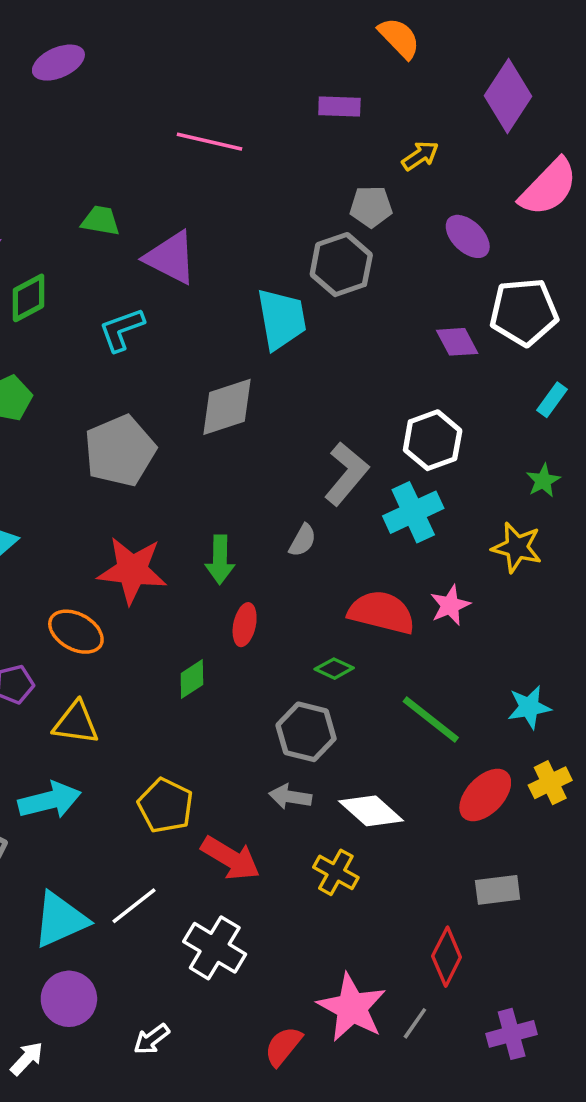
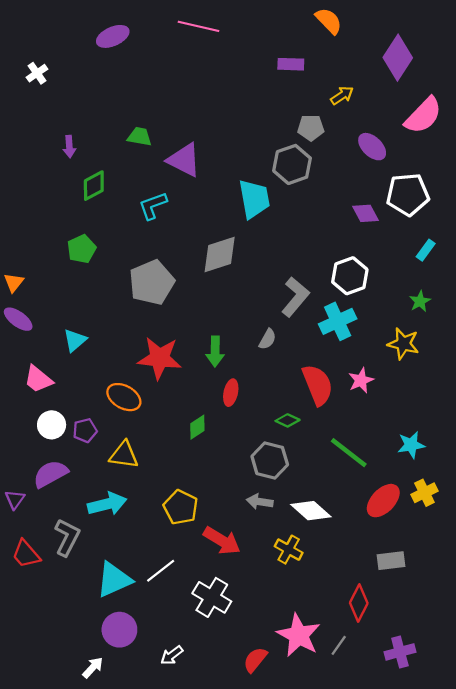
pink line: (209, 142) -> (198, 26), moved
red semicircle: (382, 612) -> (318, 385), turned 54

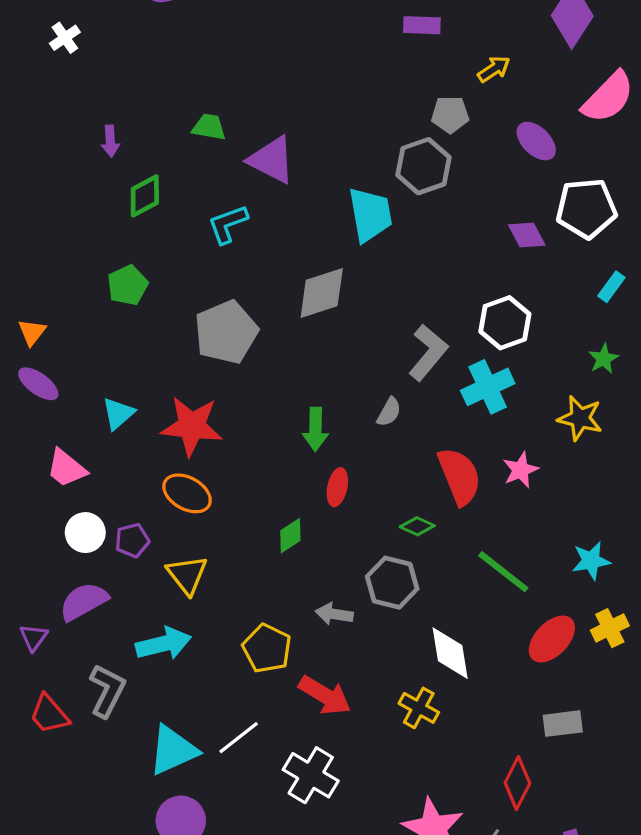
red star: (160, 358) -> (192, 426), moved
yellow triangle: (124, 455) -> (187, 575), turned 44
gray arrow: (260, 502) -> (334, 614), moved
white diamond: (311, 511) -> (450, 653), turned 39

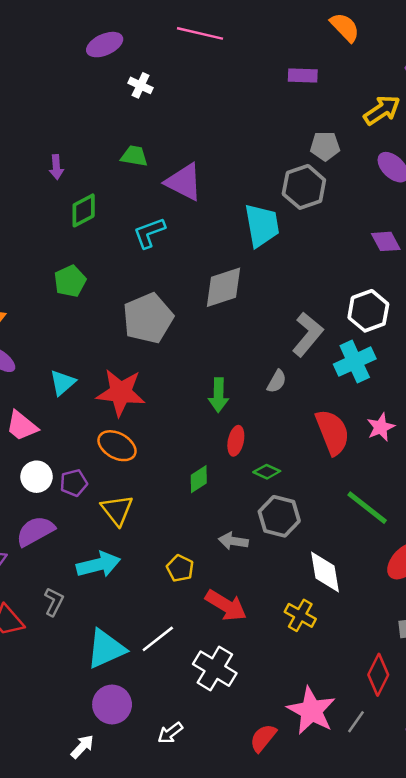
white cross: (65, 38) -> (141, 85), moved, turned -30
yellow arrow: (494, 69) -> (382, 110), moved, size x1.4
green diamond: (417, 526) -> (267, 472), moved
yellow pentagon: (267, 648) -> (180, 568), size x0.7
gray L-shape: (107, 691) -> (54, 602), size x0.7

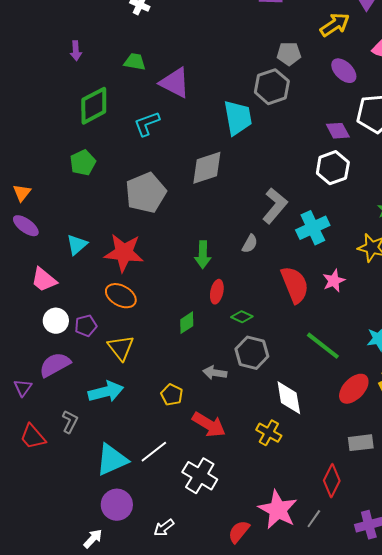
purple arrow: (56, 167) -> (76, 51), moved
green diamond: (84, 210) -> (94, 106), size x1.4
white hexagon: (368, 311) -> (333, 168), moved

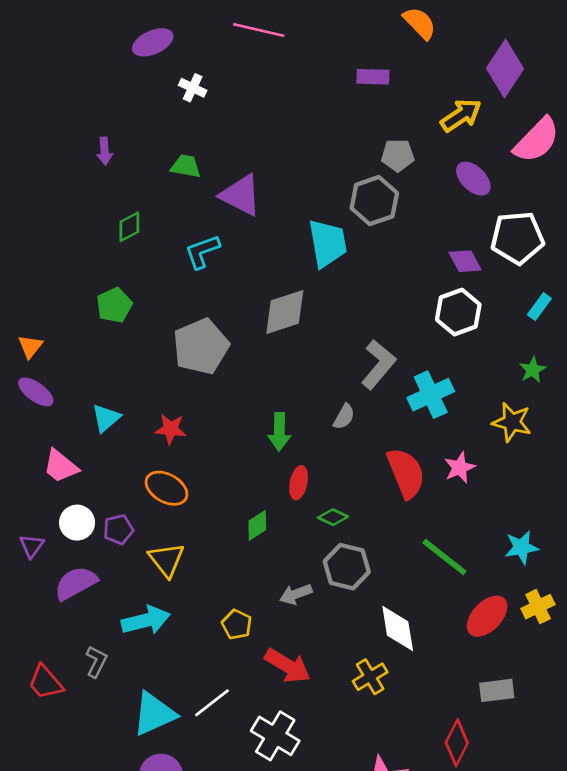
green diamond: (94, 106) -> (129, 227), size x0.6
red star: (124, 253) -> (171, 429), size x0.6
gray arrow: (215, 373) -> (296, 594), turned -30
purple triangle: (23, 388) -> (32, 546), moved
yellow cross: (269, 433) -> (370, 677), turned 30

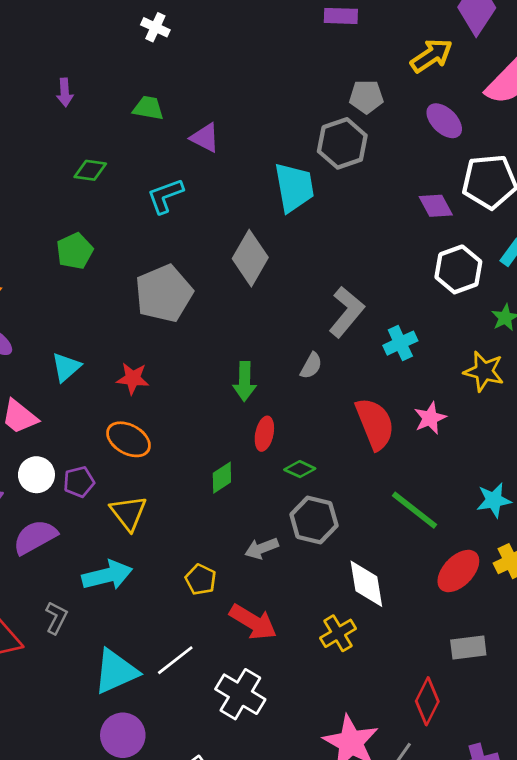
purple triangle: (241, 195) -> (205, 138), size x0.7
green diamond: (129, 227) -> (90, 170), turned 36
gray diamond: (285, 312) -> (250, 258), turned -42
white hexagon: (458, 312) -> (458, 269), moved
cyan cross: (431, 395) -> (400, 343), size x0.7

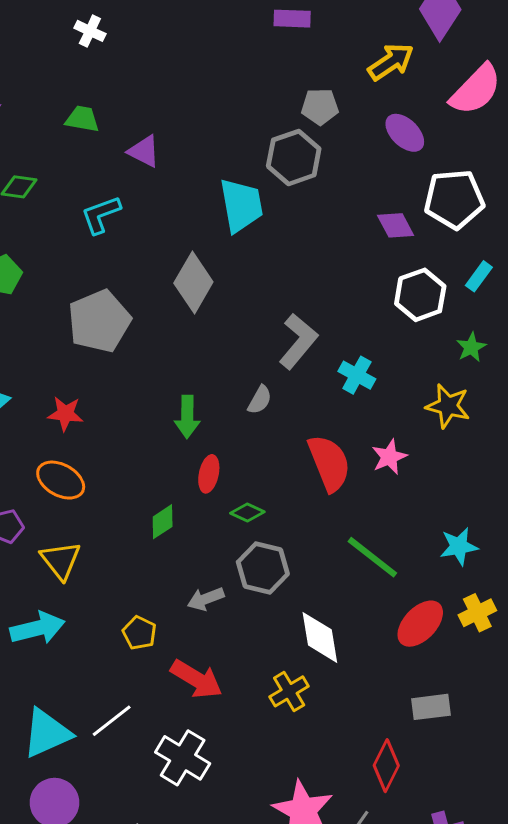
cyan cross: (400, 343) -> (357, 375), turned -36

